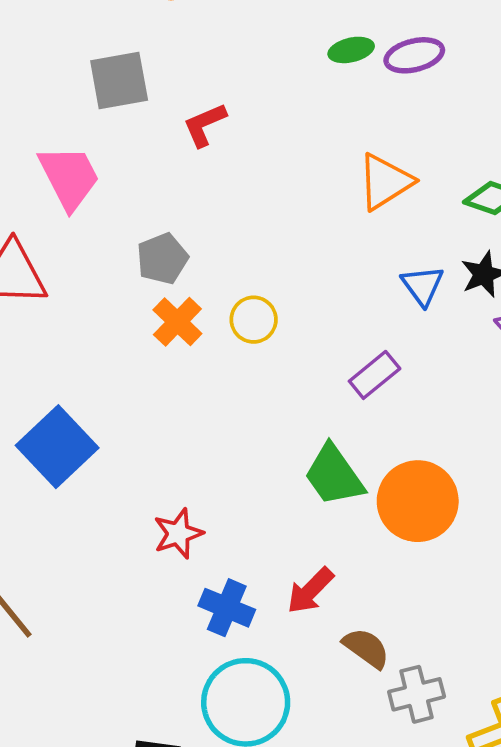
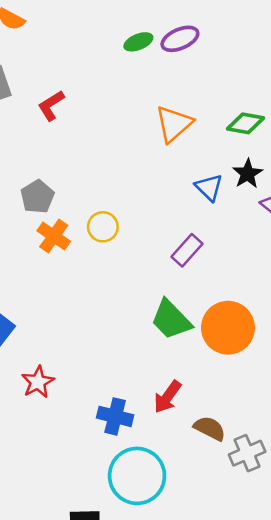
red star: (178, 534) -> (38, 382), moved

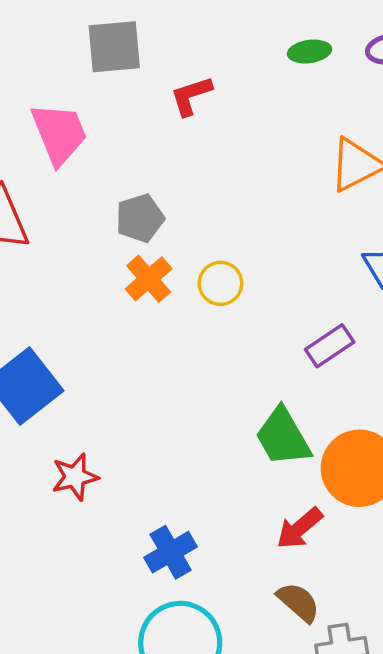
green ellipse: (138, 42) -> (310, 51), moved
red arrow: (167, 397) -> (300, 528), moved
blue cross: (115, 416) -> (171, 552), turned 32

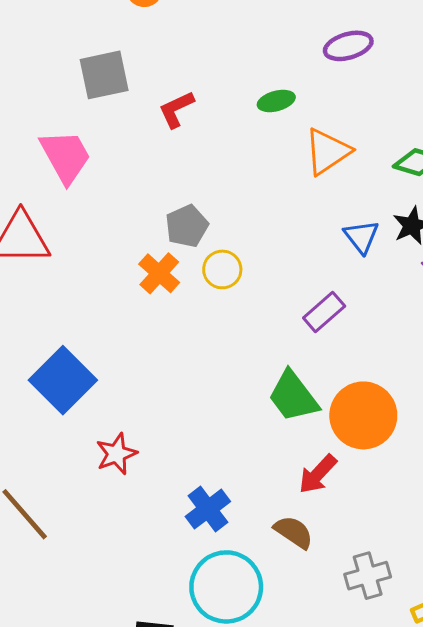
green ellipse: (310, 51) -> (276, 101), moved
gray pentagon: (140, 218) -> (187, 226), moved
brown semicircle: (298, 602) -> (294, 532), moved

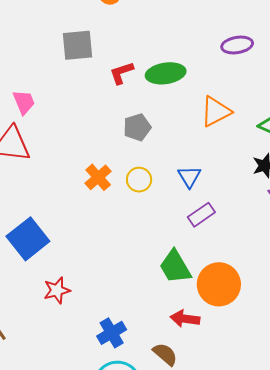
green ellipse: (276, 101) -> (166, 73), moved, size x1.6
pink trapezoid: (65, 157) -> (24, 102), moved, size x0.7
gray pentagon: (187, 226) -> (137, 127), moved
blue triangle: (361, 237) -> (189, 177), moved
red arrow: (318, 474) -> (185, 319), turned 48

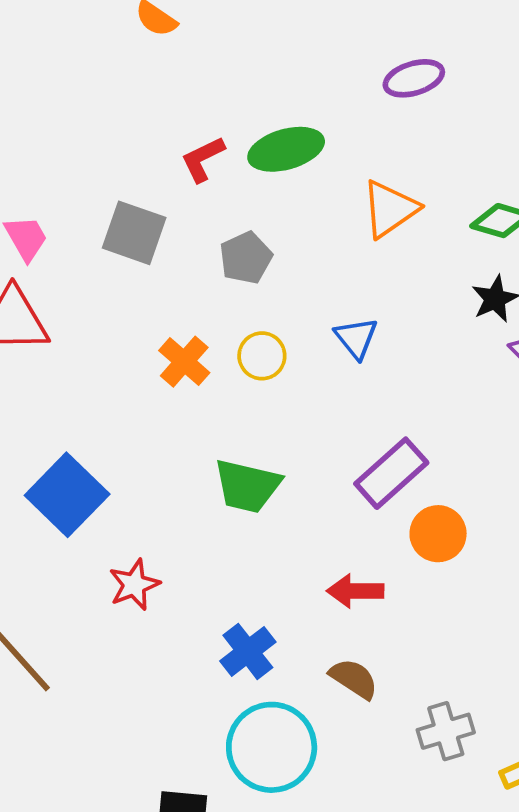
gray square: (78, 45) -> (134, 233), moved, turned 32
purple rectangle: (201, 215) -> (391, 473), moved, size x1.4
green trapezoid: (175, 267) -> (247, 486), moved, turned -39
orange circle: (219, 284) -> (438, 534), size x0.7
red arrow: (185, 319) -> (355, 591), moved

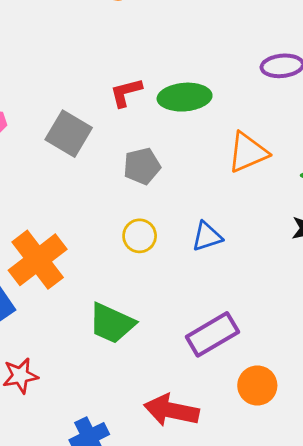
blue triangle: (356, 338) -> (207, 236), turned 40
orange cross: (184, 362) -> (38, 260), moved, size x1.6
orange circle: (438, 534) -> (257, 385), moved
red arrow: (355, 591) -> (171, 410), size x1.4

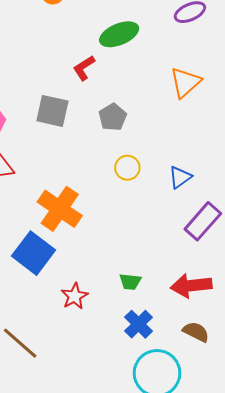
green ellipse: (185, 97) -> (119, 34), moved
blue triangle: (207, 236) -> (180, 177), moved
green trapezoid: (112, 323) -> (130, 282), moved, size x0.6

